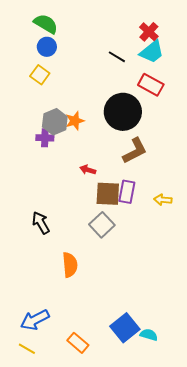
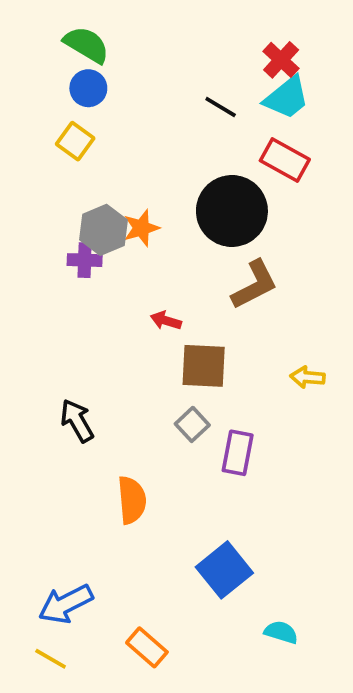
purple rectangle: (127, 192) -> (238, 453), moved
gray square: (102, 225) -> (192, 424), size x0.7
blue square: (125, 328) -> (224, 570), moved

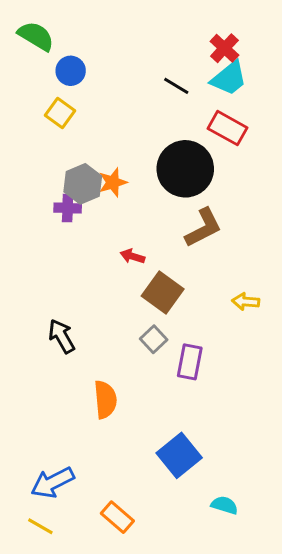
green semicircle: (86, 45) -> (36, 36), moved
brown square: (204, 366) -> (163, 292), turned 33

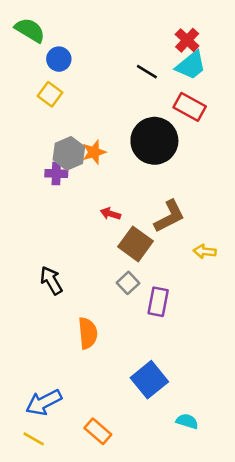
brown L-shape: (203, 228) -> (169, 216), moved

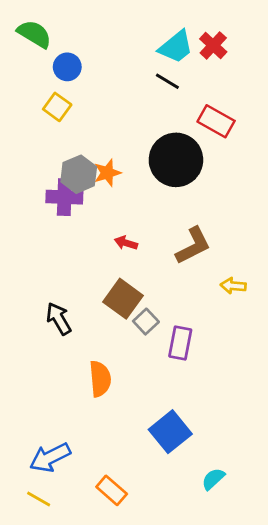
cyan trapezoid: (191, 65) -> (176, 47), moved
purple cross: (56, 173) -> (64, 197), size x1.4
brown square: (136, 244) -> (123, 299), moved
cyan semicircle: (187, 421) -> (213, 479), turned -60

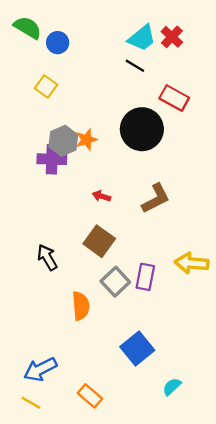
blue circle: (67, 67) -> (58, 43), moved
yellow arrow: (233, 286) -> (192, 263), moved, size x1.6
gray square: (146, 322) -> (115, 282), moved, size x1.4

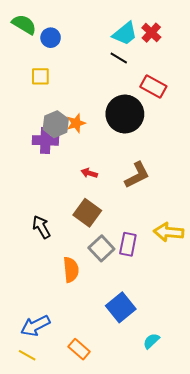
yellow square: (46, 86) -> (40, 76), turned -36

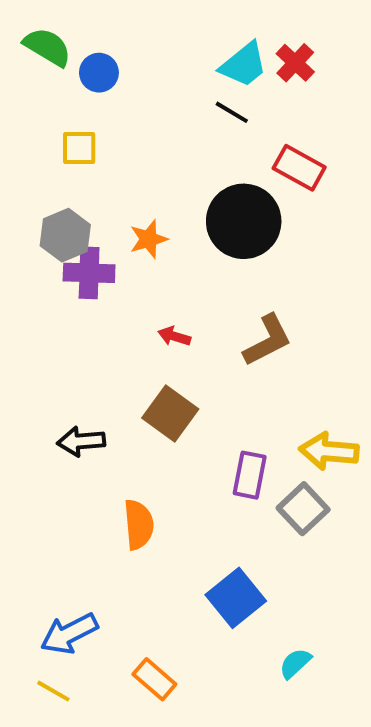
gray hexagon: (56, 124) -> (65, 235), moved
black arrow: (41, 227) -> (81, 441), turned -65
gray square: (101, 248) -> (303, 509), moved

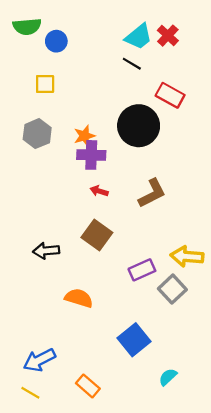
green semicircle: (47, 47) -> (27, 27), turned 144
purple cross: (89, 273) -> (91, 155), moved
purple rectangle: (250, 475) -> (142, 270), turned 55
orange semicircle: (139, 525) -> (79, 298), turned -68

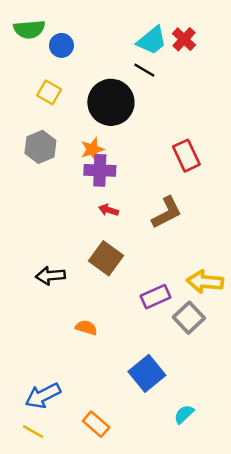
yellow square: (45, 84) -> (49, 92), turned 30
red rectangle: (170, 95) -> (186, 156), moved, turned 36
black circle: (139, 126) -> (111, 102), moved
orange semicircle: (79, 298) -> (86, 328), size x0.7

